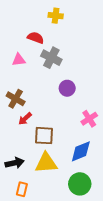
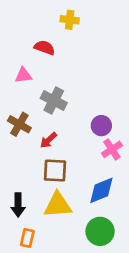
gray cross: (51, 58) -> (54, 100), moved
purple circle: (67, 88) -> (101, 126), moved
red arrow: (25, 119) -> (48, 140), moved
black arrow: (15, 163) -> (18, 205), turned 102

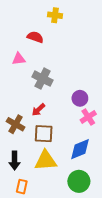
brown cross: (19, 124) -> (16, 124), moved

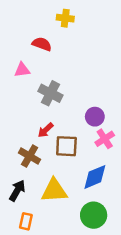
brown cross: (16, 124) -> (30, 156), moved
brown square: (44, 134) -> (66, 146), moved
black arrow: (15, 161) -> (17, 191), turned -150

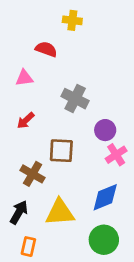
gray cross: (50, 93) -> (75, 99), moved
red arrow: (46, 130) -> (26, 120), moved
brown square: (66, 146) -> (61, 151), moved

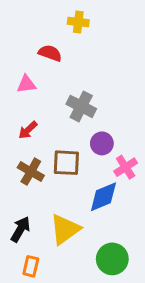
purple circle: (105, 130) -> (102, 143), moved
brown cross: (33, 174) -> (31, 172), moved
blue diamond: (105, 197) -> (103, 197), moved
yellow triangle: (60, 212) -> (65, 229), turned -32

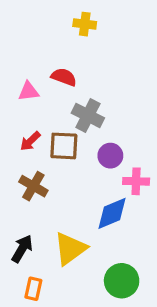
red semicircle: (50, 53) -> (64, 77), moved
brown square: (66, 163) -> (64, 146), moved
pink cross: (126, 167) -> (136, 181), turned 35

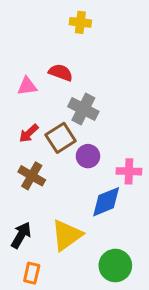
brown square: (64, 146) -> (61, 138), turned -36
purple circle: (110, 156) -> (88, 156), moved

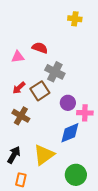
yellow cross: (80, 22) -> (75, 19), moved
purple circle: (88, 156) -> (68, 103), moved

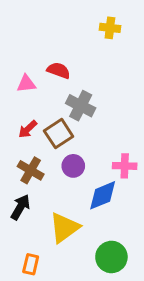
purple circle: (68, 103) -> (73, 166), moved
black arrow: (14, 155) -> (20, 207), moved

